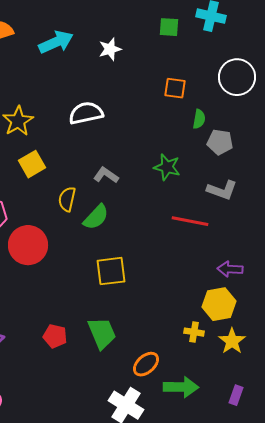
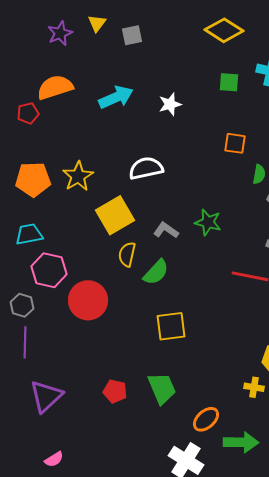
yellow square: (32, 164) -> (115, 215), moved, size x1.4
green star: (167, 167) -> (208, 222), moved

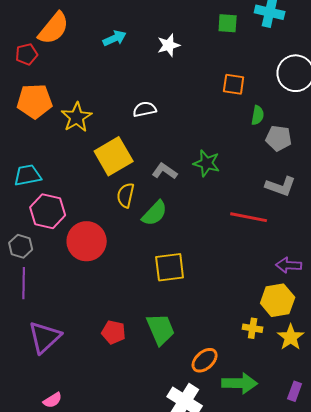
orange semicircle: (55, 87) -> (54, 28), turned 147
cyan arrow: (116, 97) -> (115, 38), size x0.7
white semicircle: (146, 168) -> (145, 109), size x0.7
orange pentagon: (33, 179) -> (35, 101), moved

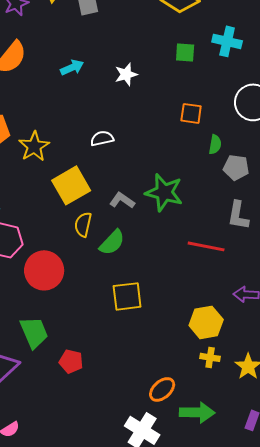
green star: (207, 163) -> (164, 192), size x1.4
gray L-shape: (281, 186) -> (238, 215), turned 80
yellow hexagon: (278, 300) -> (206, 322), moved
green trapezoid: (161, 329) -> (34, 332), moved

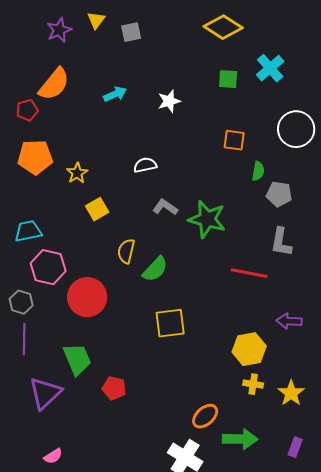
cyan cross: (227, 41) -> (270, 68), turned 36
yellow star: (34, 146) -> (77, 173), size x0.7
yellow square: (71, 185) -> (97, 209), moved, size x0.6
gray L-shape: (122, 200) -> (165, 207), moved

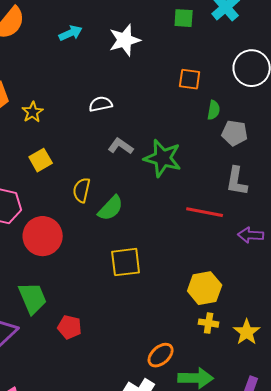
white star: (169, 101) -> (125, 40), size x1.4
yellow square: (97, 209) -> (41, 160), moved
purple arrow: (289, 321) -> (251, 235), moved

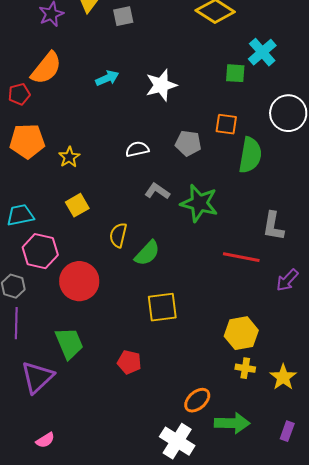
green square: (184, 18) -> (235, 73), moved
green semicircle: (214, 110) -> (250, 155), size x1.8
gray pentagon: (235, 133) -> (188, 143), moved
purple arrow: (251, 235) -> (287, 280), turned -50
red pentagon: (70, 327) -> (129, 362), moved

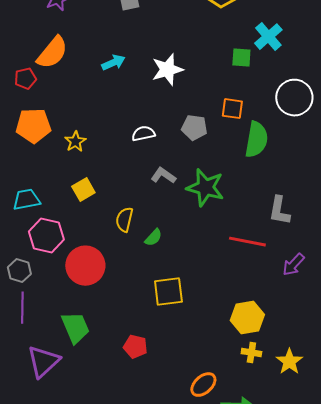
green semicircle: (147, 253) -> (153, 238), size x0.7

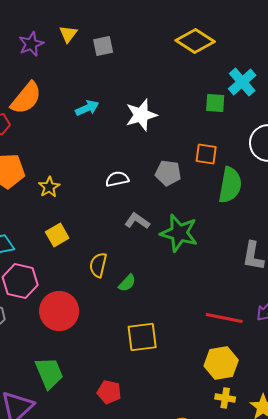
red line: (247, 242) -> (224, 318), moved

